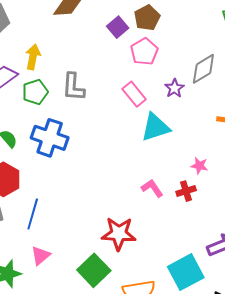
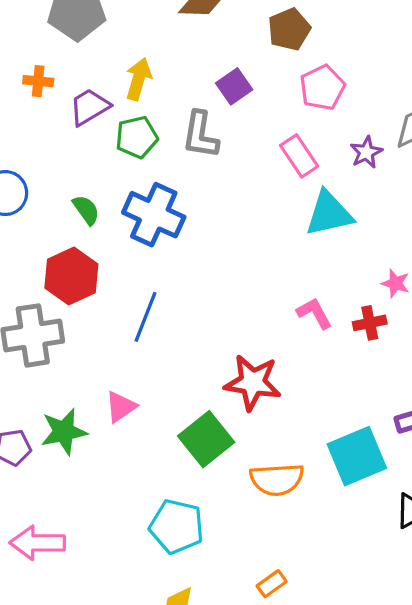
brown pentagon: (147, 18) -> (289, 29), moved
purple square: (118, 27) -> (234, 86), moved
blue line: (33, 214) -> (146, 317), moved

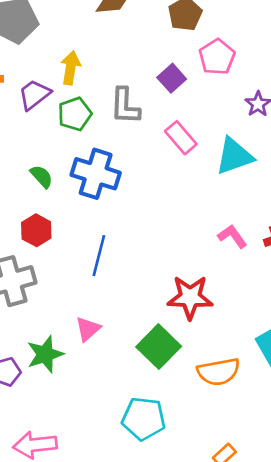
purple square: (234, 86) -> (172, 78), moved
pink rectangle: (299, 156) -> (181, 138), moved
red hexagon: (71, 276) -> (36, 230), size x0.7

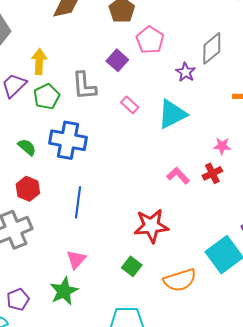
pink rectangle: (181, 138) -> (130, 105), size x0.7
green square: (159, 347) -> (132, 266), size x0.6
green star: (45, 354) -> (64, 291), moved

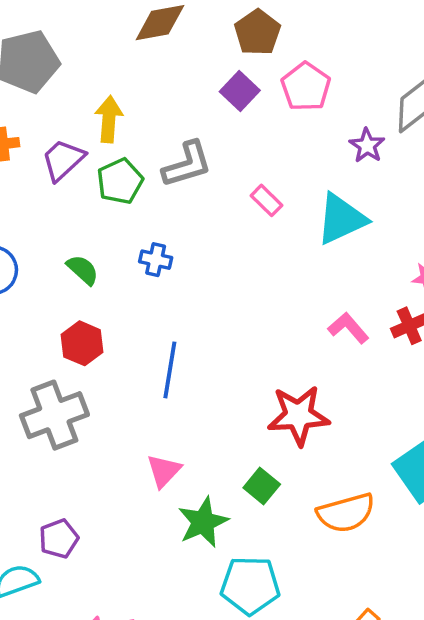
purple square: (117, 60) -> (240, 91), moved
gray L-shape: (84, 86) -> (187, 164), turned -104
blue cross: (68, 140) -> (156, 260), size x0.5
green star: (64, 291) -> (203, 522), moved

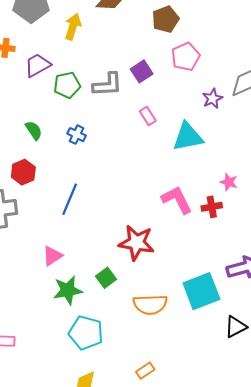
purple square: (240, 91) -> (142, 71), moved
yellow arrow: (109, 119) -> (73, 27), moved
pink L-shape: (348, 328) -> (177, 200), size x1.4

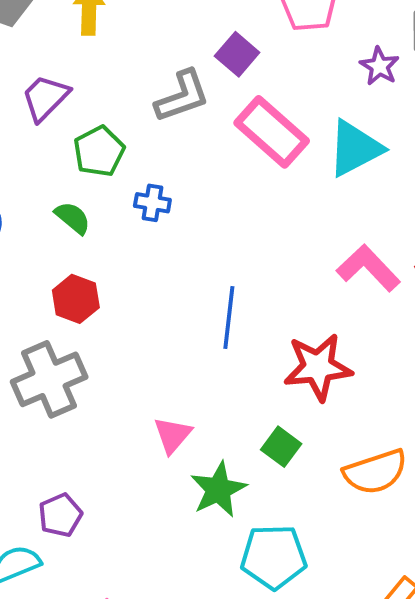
green pentagon: (67, 85) -> (99, 151), moved
pink rectangle: (148, 116) -> (272, 132), size x2.0
blue line: (70, 199) -> (229, 317), moved

